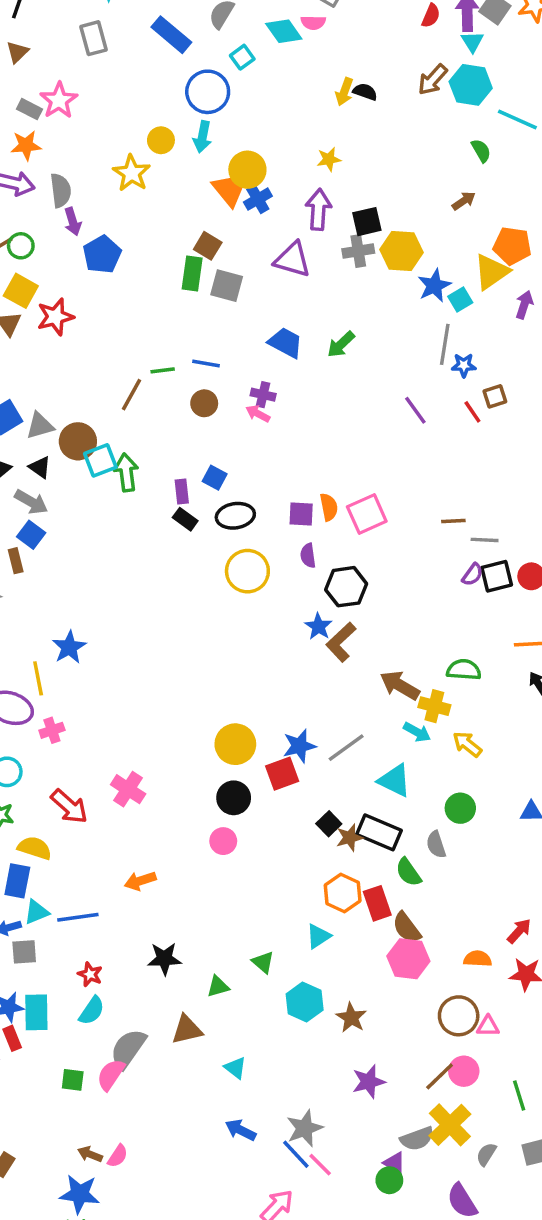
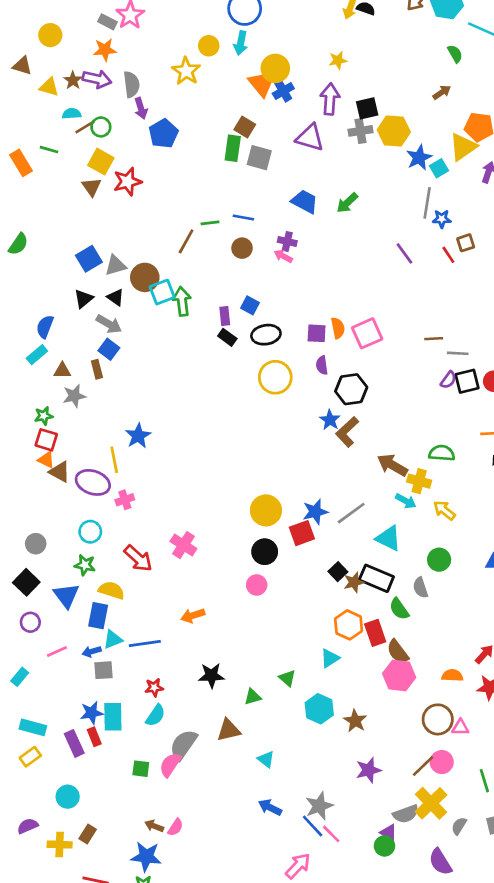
red star: (90, 974) -> (154, 687), turned -30

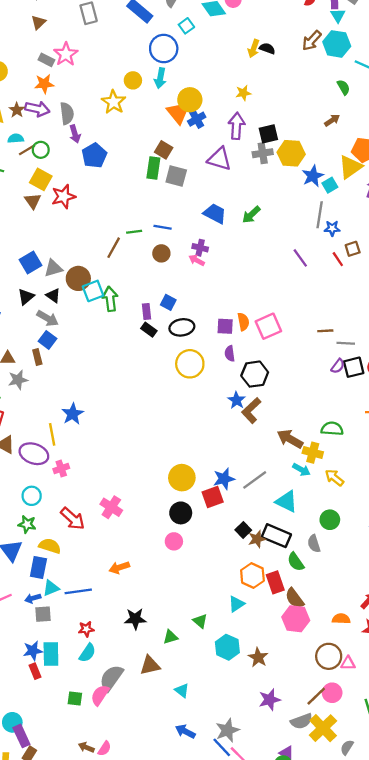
purple rectangle: (74, 743) -> (21, 736), moved
gray semicircle: (406, 814) -> (301, 721), moved

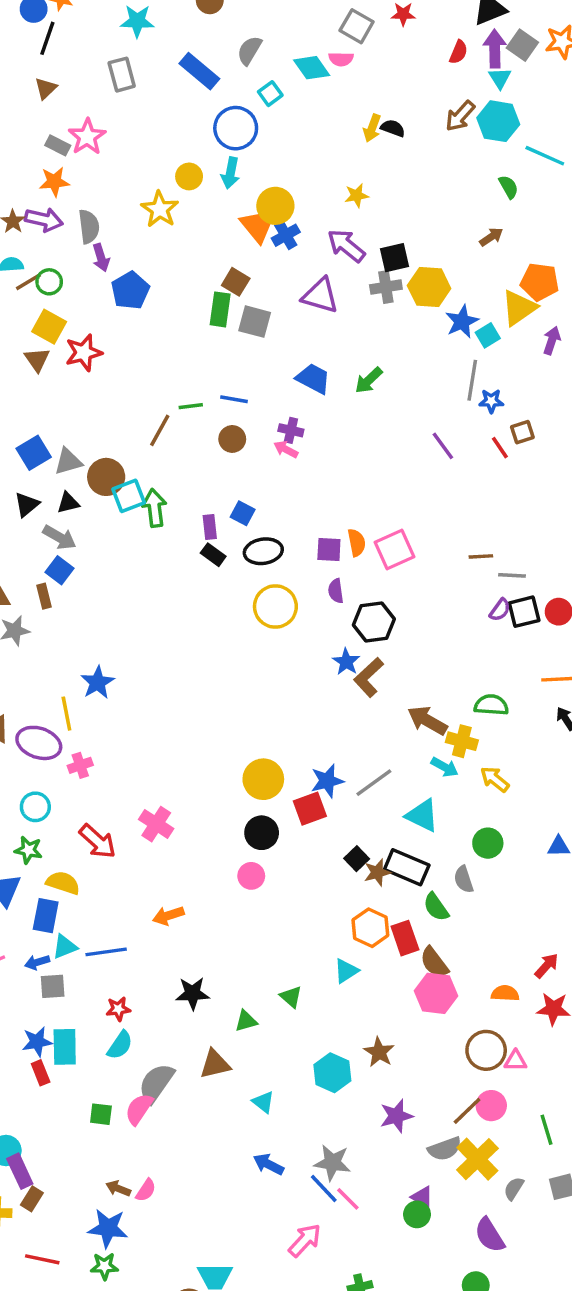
purple arrow: (237, 126) -> (346, 246), turned -55
black triangle: (53, 296) -> (68, 503), turned -49
cyan hexagon: (227, 647) -> (332, 1073), moved
gray star: (227, 730) -> (332, 1163), turned 30

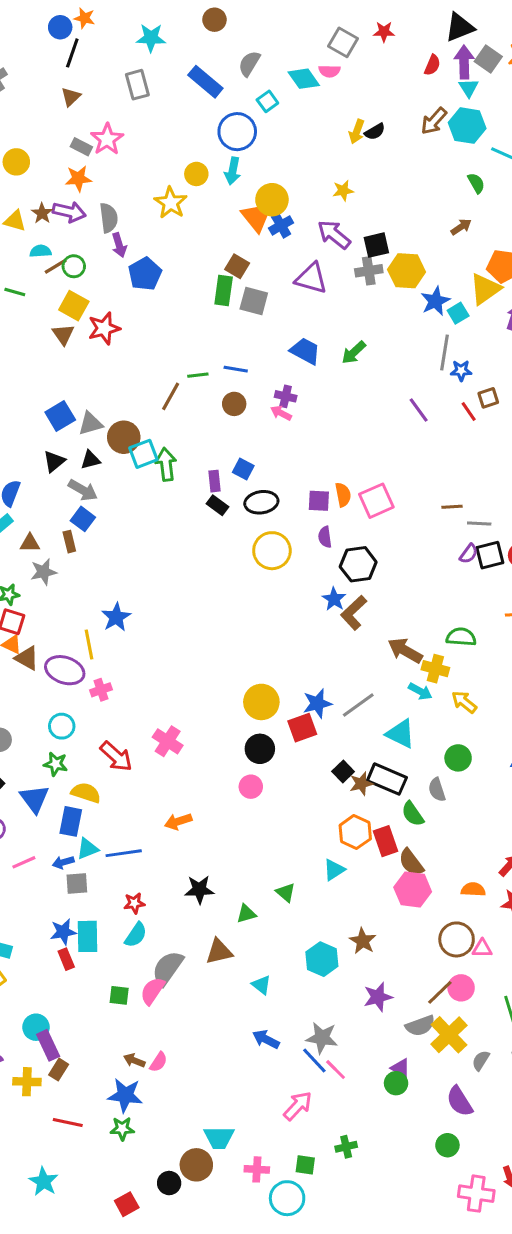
black semicircle: (393, 128) -> (375, 132), turned 130

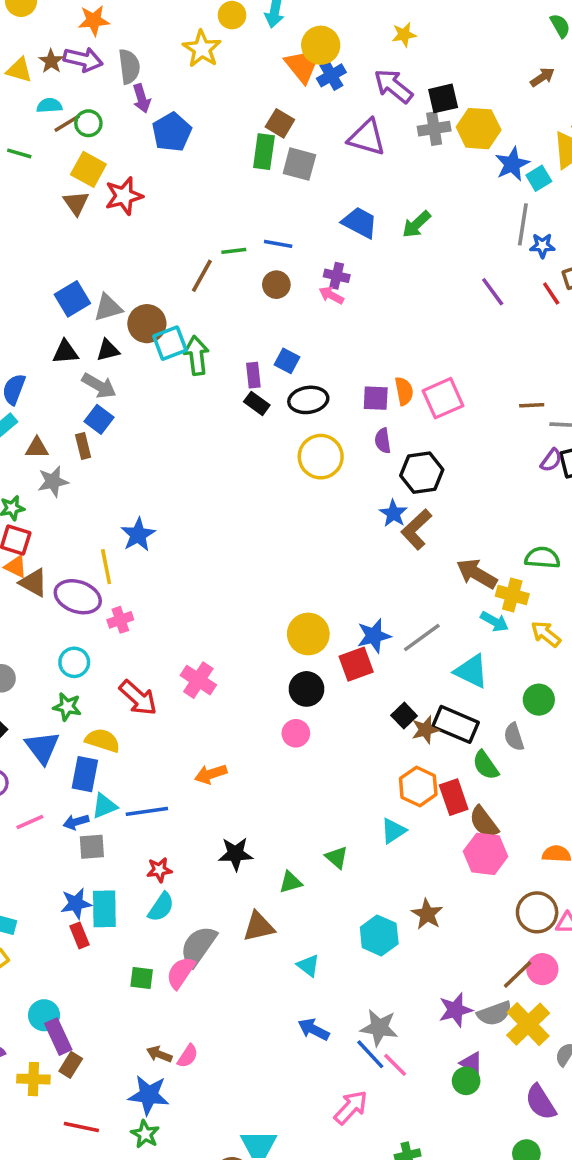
black triangle: (54, 461) -> (65, 352), turned 35
purple star: (378, 997) -> (455, 1010), moved
green star: (122, 1129) -> (145, 1134), turned 30

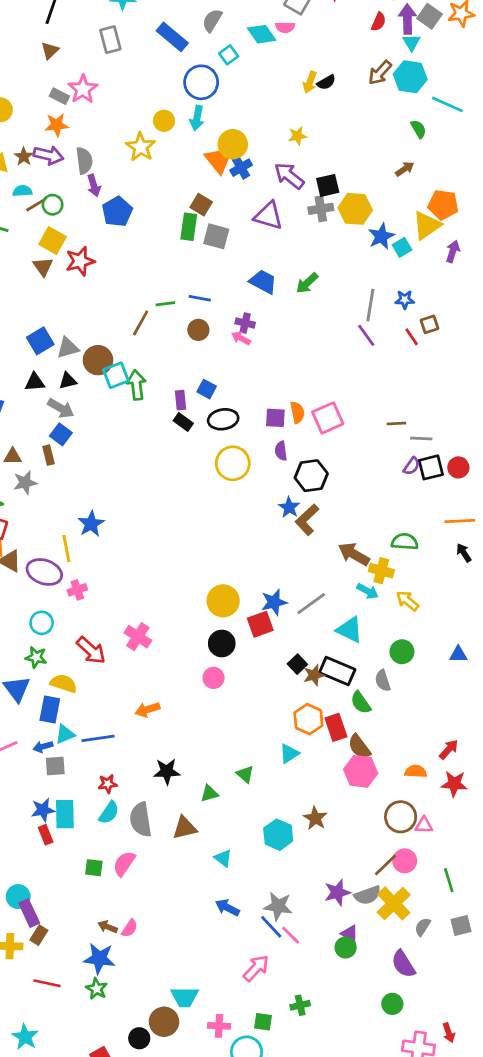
gray line: (523, 224) -> (370, 305), moved
gray semicircle: (198, 946) -> (141, 820), moved, turned -44

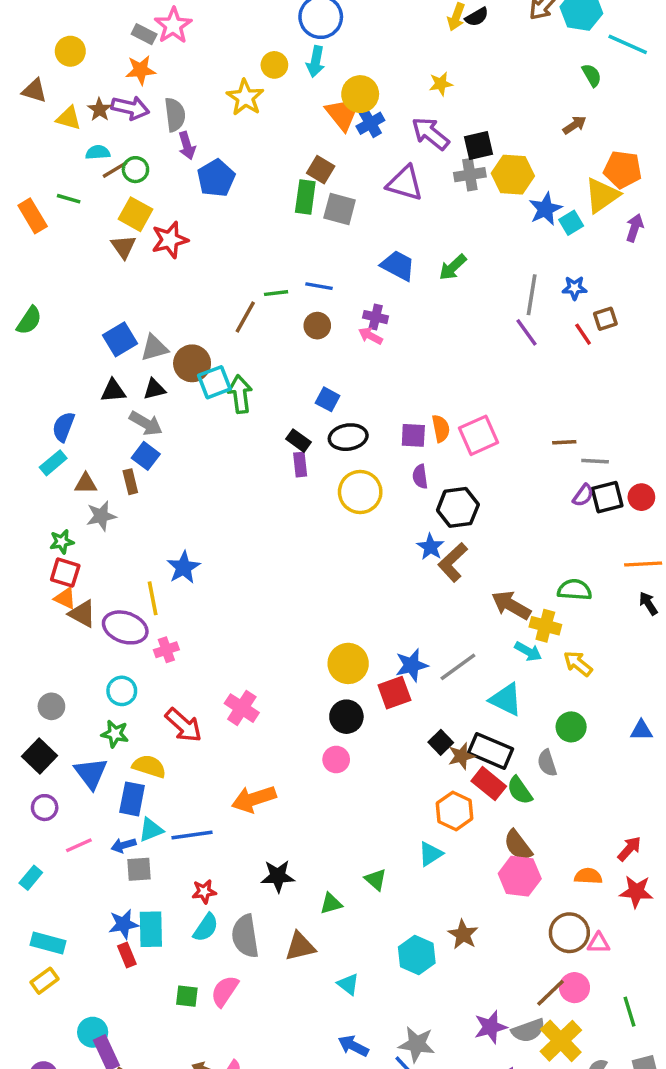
purple rectangle: (180, 400) -> (300, 465), moved
orange arrow: (147, 710) -> (254, 799), size x1.4
red rectangle: (336, 727) -> (489, 784), moved, turned -32

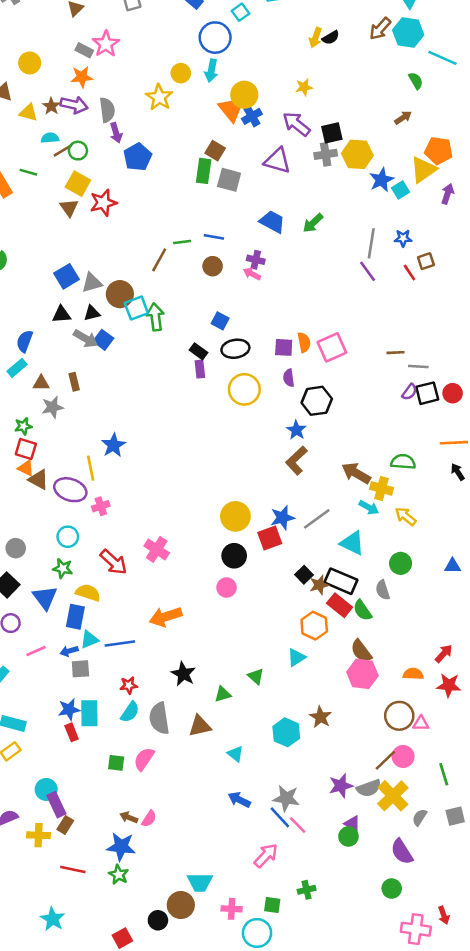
blue square: (146, 456) -> (103, 340), moved
brown L-shape: (453, 562) -> (296, 461), moved
black star: (278, 876) -> (183, 674), turned 30

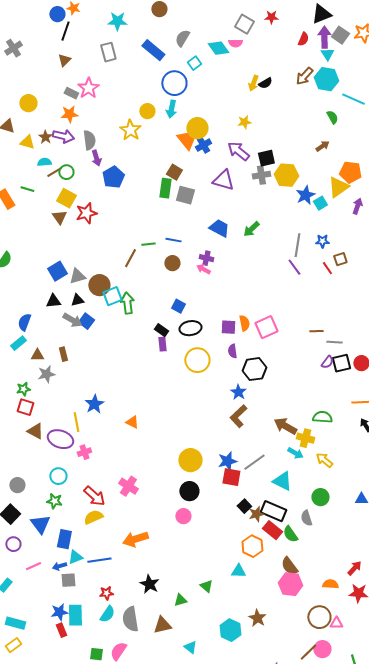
orange triangle: (26, 468) -> (132, 422), moved
red square: (270, 538) -> (231, 477), moved, turned 30
yellow semicircle: (88, 593) -> (93, 517), moved, turned -42
cyan triangle: (296, 657) -> (238, 571), turned 35

